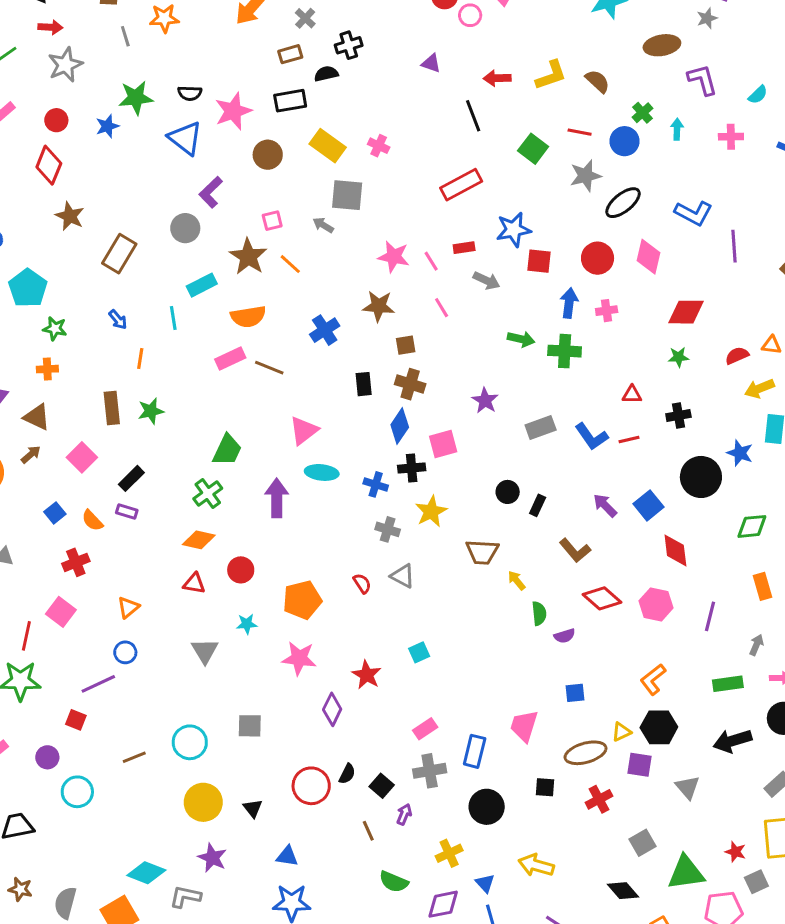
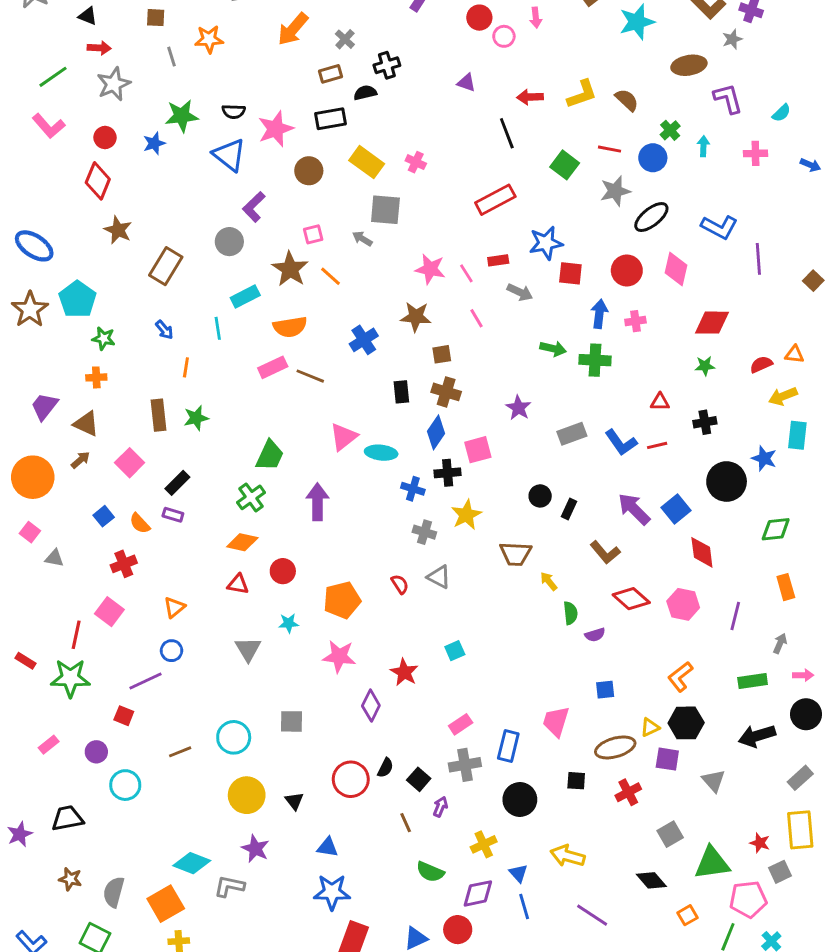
cyan ellipse: (322, 472) -> (381, 453), moved
purple arrow: (605, 505) -> (634, 509), size x1.4

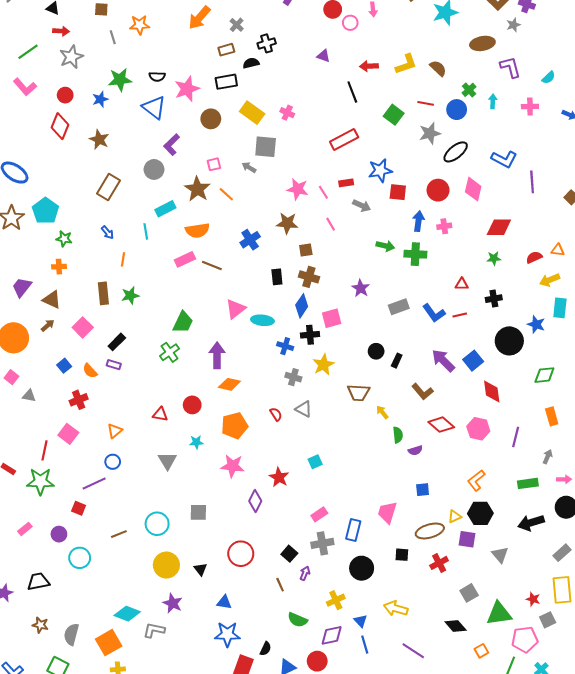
brown star: (118, 230) -> (99, 140), moved
orange diamond: (242, 542) -> (229, 384), moved
black semicircle: (385, 768) -> (266, 649), moved

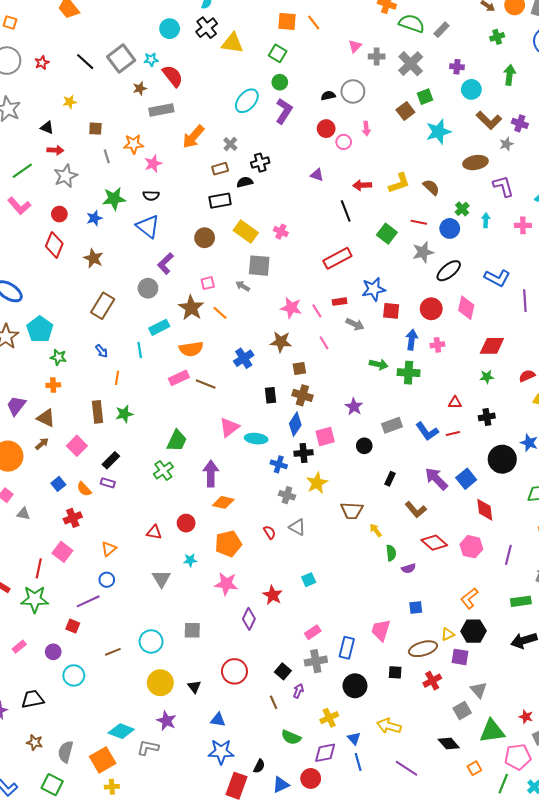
pink star: (187, 89) -> (153, 164), moved, size x0.7
black circle: (376, 351) -> (364, 446), moved
gray triangle: (500, 555) -> (479, 690), moved

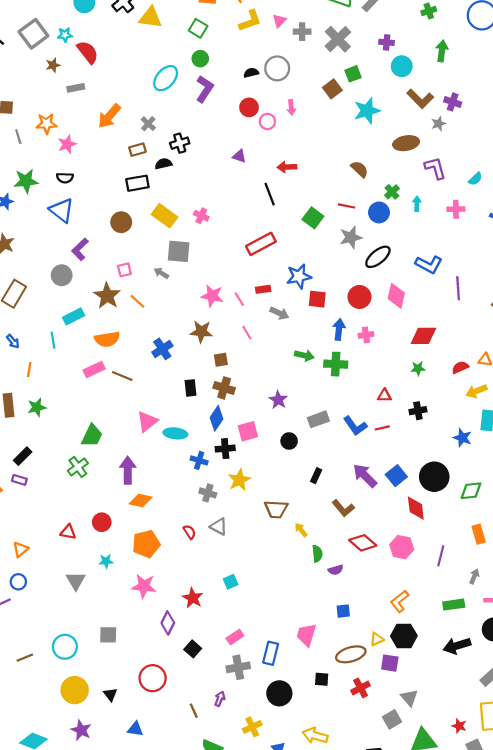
gray rectangle: (161, 110) -> (76, 88), size x0.7
yellow L-shape: (399, 183) -> (250, 21), moved
black circle: (502, 459) -> (434, 477), moved
black square: (283, 671) -> (193, 649), moved

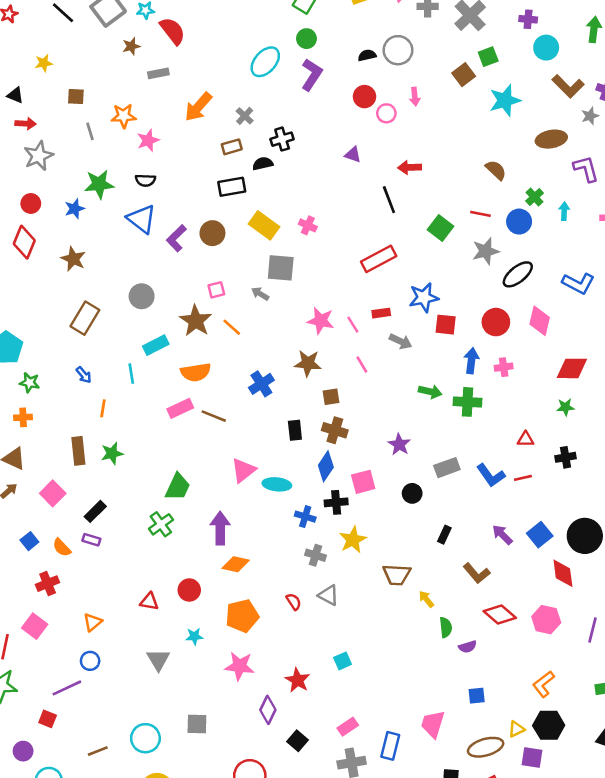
purple L-shape: (80, 249) -> (176, 238), moved
purple arrow: (365, 476) -> (502, 535), size x0.7

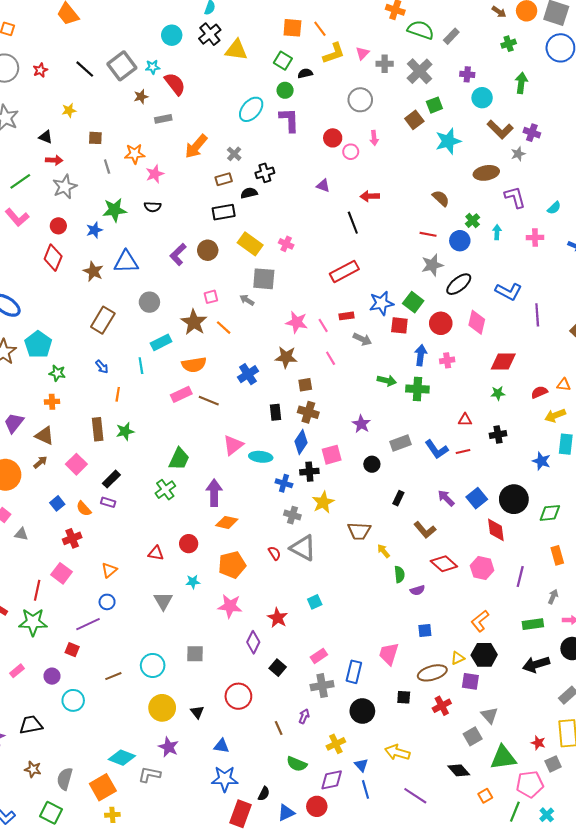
black semicircle: (367, 55) -> (305, 73), moved
purple L-shape: (312, 75) -> (289, 120), turned -35
blue triangle: (142, 219) -> (126, 262), moved, turned -40
green square: (440, 228) -> (413, 302), moved
gray triangle: (328, 595) -> (303, 548), size x1.5

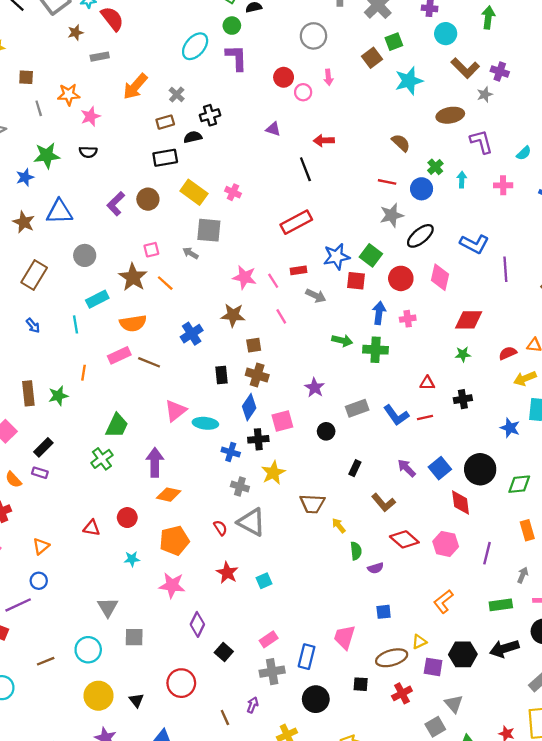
orange line: (118, 394) -> (84, 373), moved
gray triangle: (163, 601) -> (108, 607), moved
red star: (278, 618) -> (227, 573), moved
black hexagon: (484, 655) -> (463, 654), moved

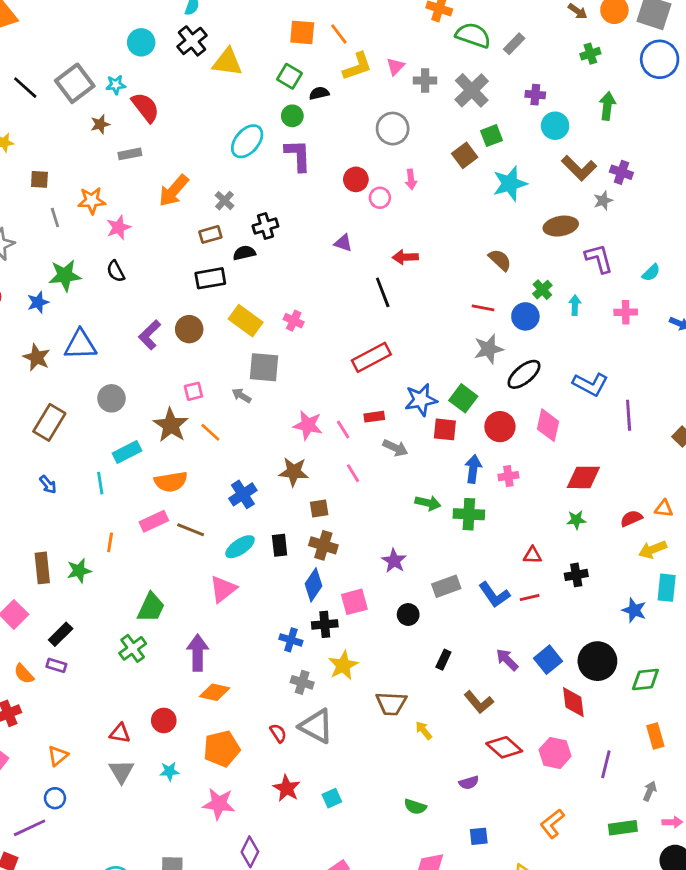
black semicircle: (88, 152) -> (116, 271), turned 60
cyan ellipse: (205, 423) -> (240, 547), moved, turned -40
green semicircle: (356, 551) -> (415, 807), moved, turned 114
gray triangle: (108, 607) -> (121, 771), moved

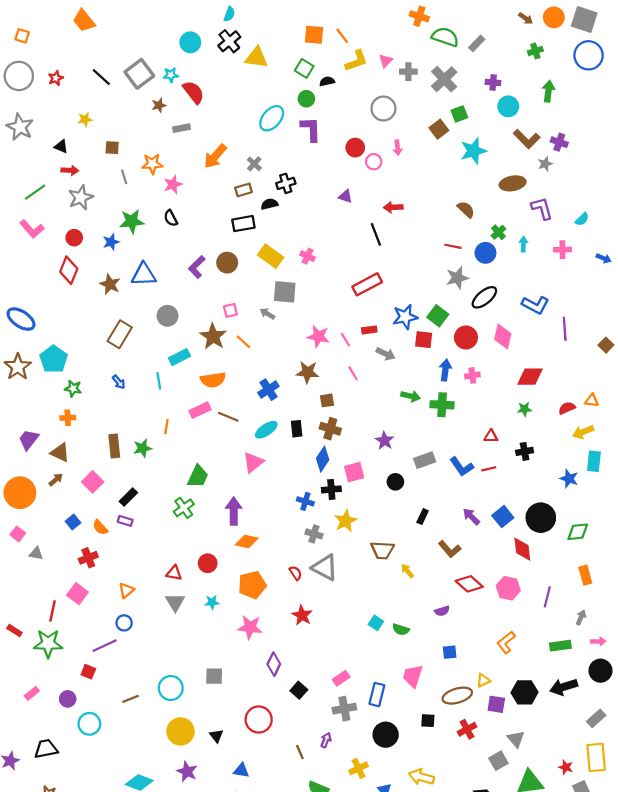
cyan square: (332, 798) -> (376, 623), moved, turned -32

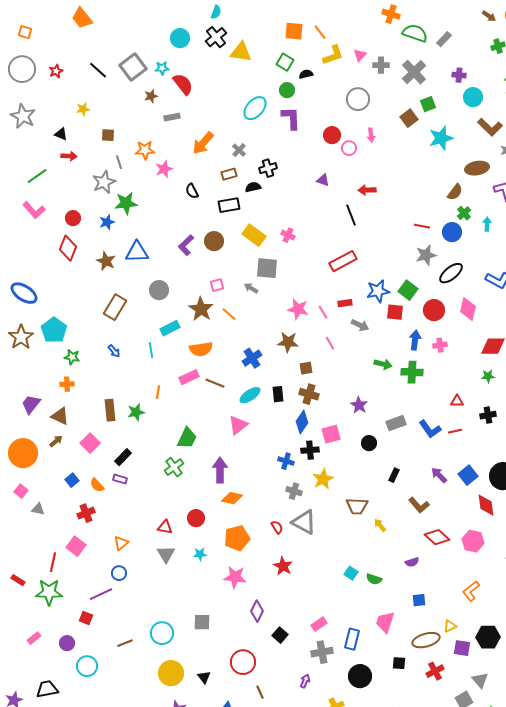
gray star: (81, 198) -> (104, 182), moved
brown semicircle: (466, 209) -> (455, 192), moved, turned 84
black semicircle: (171, 218) -> (192, 191), moved
brown line: (300, 752) -> (260, 692), moved

